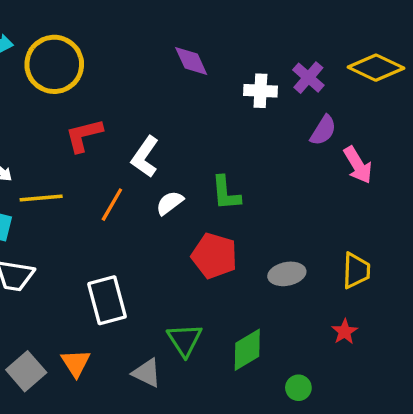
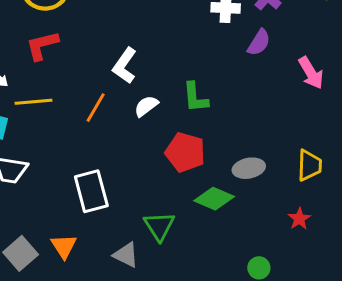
purple semicircle: (323, 130) -> (259, 43), moved
red L-shape: (84, 135) -> (42, 45), moved
green diamond: (247, 350) -> (214, 199), moved, turned 54

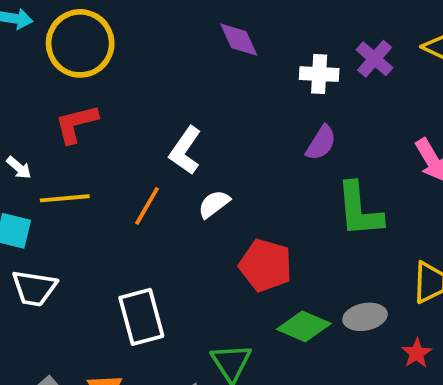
purple semicircle: (259, 43) -> (321, 143), moved
green L-shape: (195, 97) -> (359, 210), moved, size x1.4
gray ellipse: (249, 168) -> (365, 317), moved

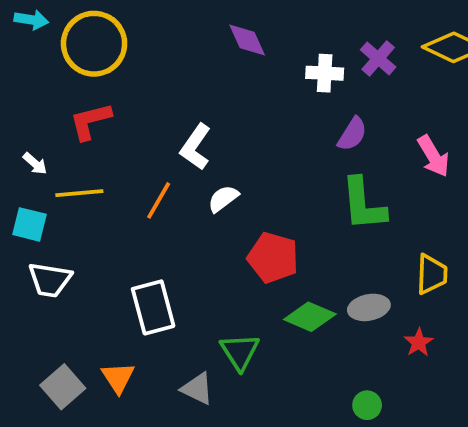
purple semicircle: (321, 143) -> (352, 134), moved

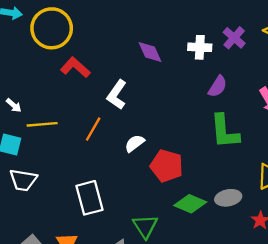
purple diamond: (247, 40) -> (150, 52), moved
red L-shape: (90, 121) -> (75, 67), moved, turned 56
white semicircle: (223, 199) -> (135, 143), moved

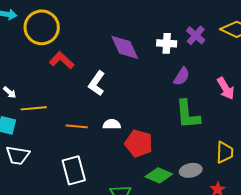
purple diamond: (150, 52) -> (125, 47), size x1.4
orange line: (93, 129) -> (77, 126), moved, turned 65
white semicircle: (135, 143) -> (112, 124), turned 36

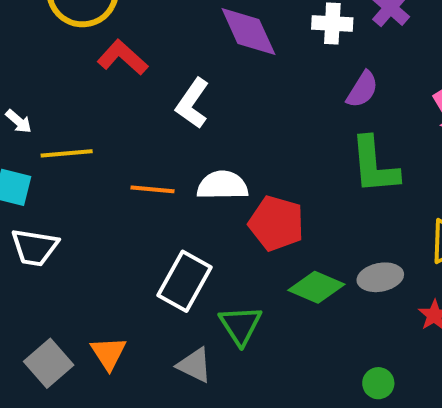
white semicircle: (112, 124) -> (222, 185), size x1.4
white rectangle: (74, 170) -> (184, 281), moved, turned 44

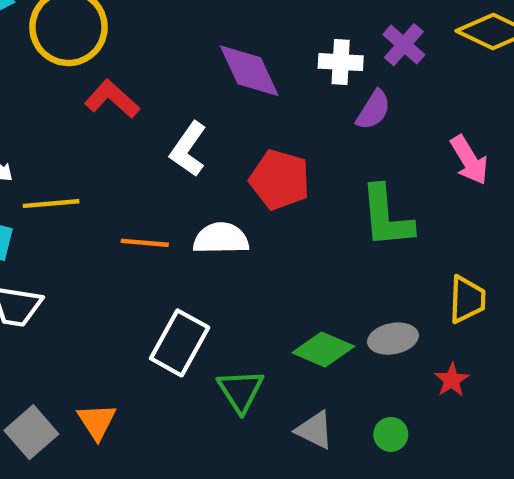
purple semicircle: (362, 89) -> (373, 110), moved
red pentagon: (276, 223) -> (280, 180), moved
gray triangle: (194, 365) -> (315, 430), moved
green circle: (378, 383) -> (391, 434), moved

